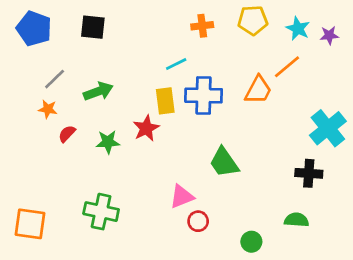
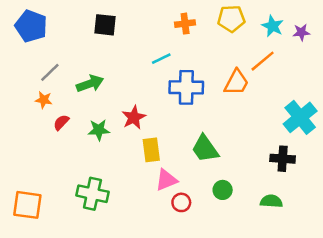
black square: (93, 27) -> (105, 25), moved
yellow rectangle: (165, 101) -> (151, 150), moved
green circle: (251, 242) -> (223, 190), moved

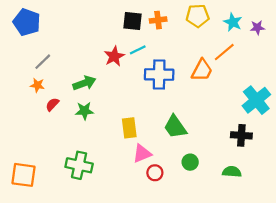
black square: (105, 25) -> (132, 21), moved
green arrow: (90, 84) -> (84, 83), moved
red star: (134, 117) -> (114, 56), moved

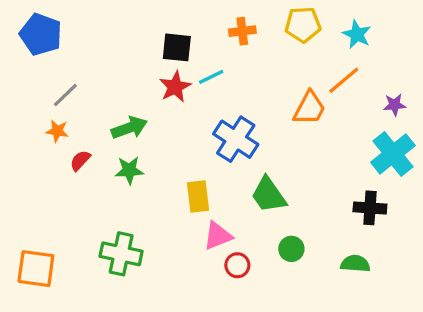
black square: (132, 21) -> (177, 47), moved
purple star: (257, 28) -> (395, 105), moved
blue cross: (159, 74) -> (236, 139), moved, turned 32

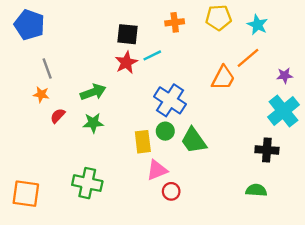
gray line: (65, 95) -> (47, 68), turned -66
green circle: (291, 249) -> (165, 131), moved

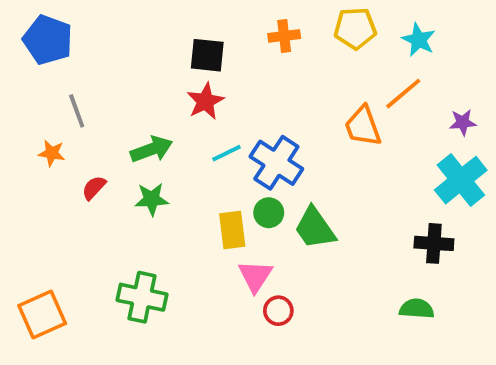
cyan line: (152, 55) -> (226, 153), moved
orange trapezoid: (223, 78) -> (363, 126), turned 132
orange star: (41, 94) -> (52, 153), moved
pink triangle: (157, 170) -> (255, 276), turned -35
orange square: (26, 194) -> (42, 315), turned -32

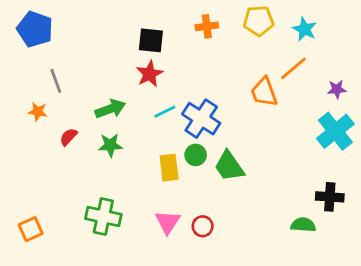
black cross: (434, 243) -> (330, 197), moved
pink triangle: (255, 276) -> (168, 222), moved
orange square: (42, 315) -> (31, 229), size x0.7

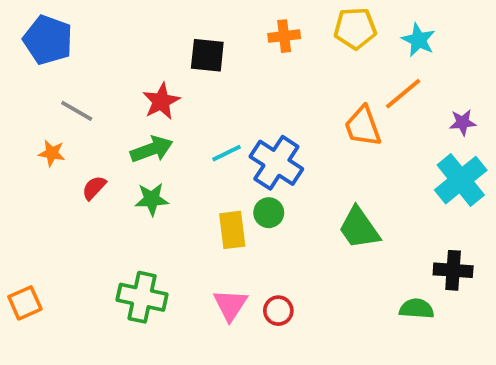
red star: (149, 74) -> (161, 101), moved
gray line: (56, 81) -> (77, 111), turned -40
green trapezoid: (229, 166) -> (359, 228), moved
orange square: (31, 229) -> (25, 303), moved

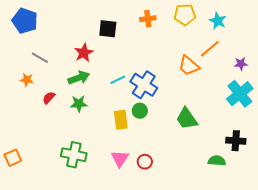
orange trapezoid: (363, 126) -> (189, 66), turned -30

